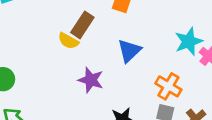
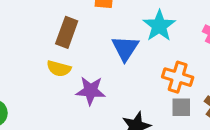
yellow semicircle: (68, 41) -> (59, 69), moved
cyan star: (189, 41) -> (159, 26), moved

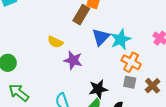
cyan star: (159, 26) -> (121, 39), moved
brown rectangle: (67, 32) -> (81, 15), moved

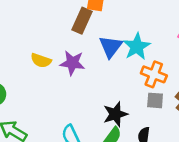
yellow semicircle: (55, 42) -> (41, 61), moved
purple star: (73, 60) -> (72, 63), moved

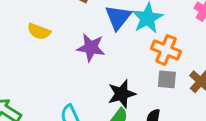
purple star: (72, 63) -> (91, 48), moved

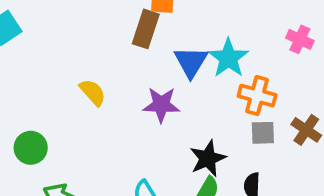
yellow semicircle: (39, 31) -> (93, 92), turned -145

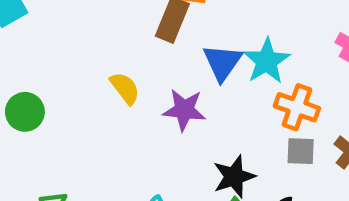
yellow semicircle: (93, 92) -> (125, 88), moved
green circle: (31, 148) -> (25, 112), moved

